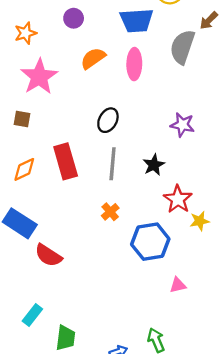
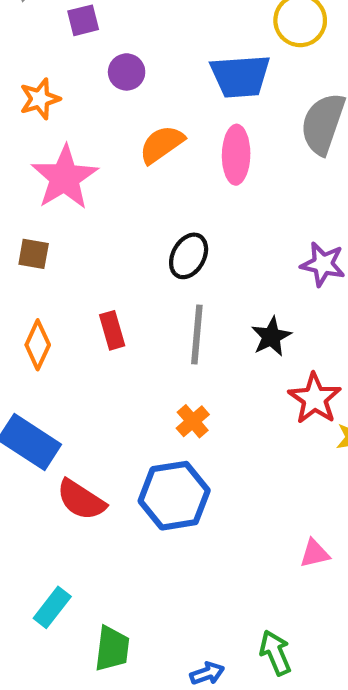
red rectangle: (66, 161) -> (112, 330), size x0.6
orange diamond: (24, 169) -> (38, 345), turned -40
blue hexagon: (150, 242) -> (174, 496), moved

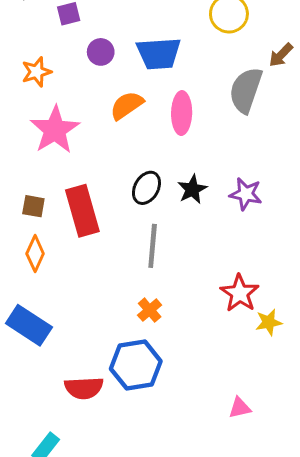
blue trapezoid: (240, 76) -> (159, 53), moved
brown square: (34, 254) -> (33, 206), moved
red rectangle: (112, 330) -> (82, 211), moved, size x1.8
black star: (271, 337) -> (192, 189), moved
red semicircle: (81, 500) -> (84, 388), moved, turned -36

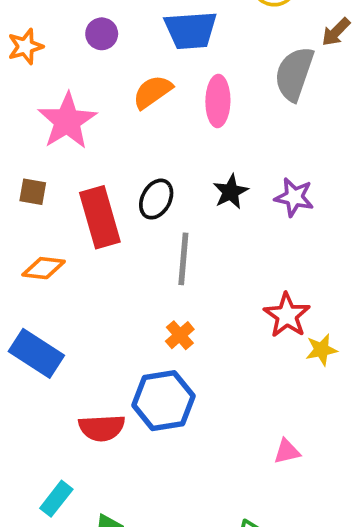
purple circle: (101, 52) -> (102, 34), moved
orange star: (37, 72) -> (25, 47), moved
black ellipse: (146, 188) -> (156, 199), moved
brown square: (33, 206) -> (33, 192), moved
orange diamond: (35, 254) -> (44, 268), turned 72

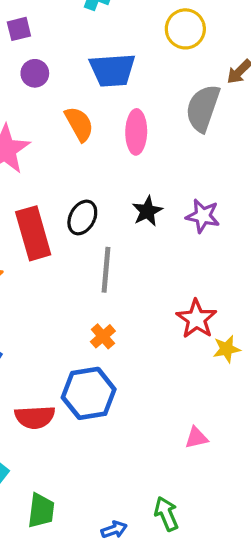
orange semicircle: (153, 92) -> (79, 124), turned 96

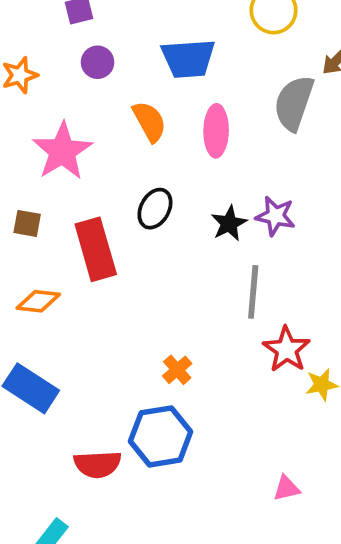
purple star: (203, 216) -> (275, 216), moved
black ellipse: (82, 217) -> (155, 209), moved
gray line: (106, 270) -> (253, 292), moved

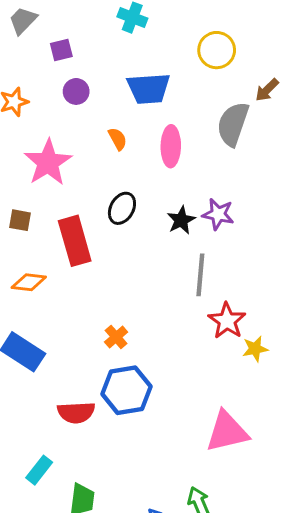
orange semicircle: (149, 122) -> (118, 139), size x0.7
orange cross: (177, 370) -> (116, 337), moved
pink triangle: (286, 488) -> (227, 432), size x2.0

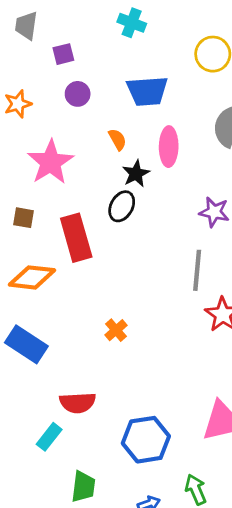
gray trapezoid: (23, 20) -> (26, 26), turned -36
black star: (181, 220) -> (136, 174), moved
orange diamond: (29, 282) -> (32, 277), size x1.4
blue hexagon: (126, 390) -> (146, 440), moved
cyan rectangle: (39, 470) -> (49, 437), moved

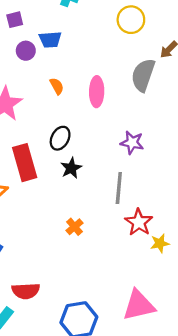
blue trapezoid: (147, 91) -> (50, 40), moved, size x0.7
black star: (136, 174) -> (71, 168), moved
orange cross: (116, 330) -> (74, 227), moved

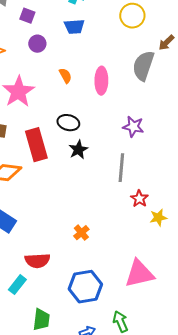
purple square: (15, 20) -> (27, 16), turned 35
blue trapezoid: (50, 40) -> (74, 27), moved
black ellipse: (60, 138) -> (68, 123), turned 75
red star: (139, 222) -> (139, 199), size x0.7
orange cross: (74, 227) -> (81, 233), moved

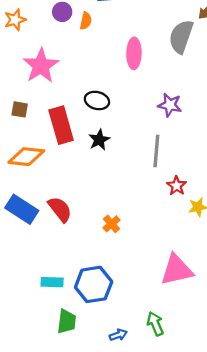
orange semicircle: (65, 76) -> (86, 21), moved, turned 42
black star: (78, 150) -> (99, 140), moved
red semicircle: (37, 261) -> (60, 209), moved, turned -125
cyan rectangle: (17, 285) -> (52, 282), moved, turned 54
blue hexagon: (85, 287) -> (94, 284), moved

